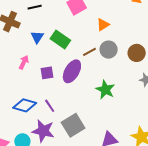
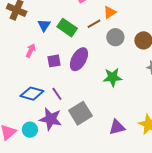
brown line: (90, 52) -> (94, 24), moved
green star: (105, 90) -> (112, 77), turned -30

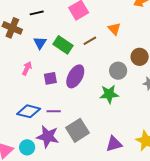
orange triangle: (110, 12) -> (114, 29), moved, turned -40
gray circle: (115, 37) -> (118, 71), moved
purple line: (57, 94) -> (54, 111), turned -56

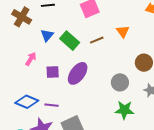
gray circle: (118, 71) -> (120, 82), moved
green star: (109, 94) -> (124, 110), moved

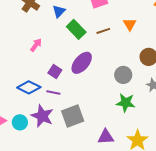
blue triangle: (47, 35) -> (59, 11), moved
purple square: (53, 72) -> (55, 71), moved, turned 32

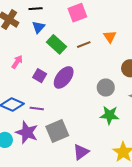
purple square: (55, 71) -> (40, 76), moved
purple triangle: (106, 137) -> (81, 152), moved, turned -30

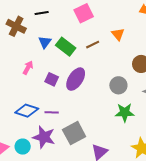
blue triangle: (38, 27) -> (45, 42), moved

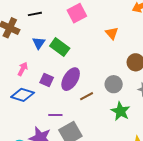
brown line: (93, 45) -> (87, 96), moved
blue diamond: (27, 111) -> (23, 95), moved
purple line: (52, 112) -> (55, 115), moved
green star: (125, 113) -> (120, 111), turned 30

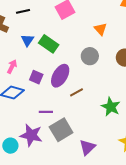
gray circle: (114, 84) -> (90, 56), moved

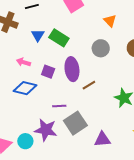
pink arrow: (12, 67) -> (23, 62), turned -96
purple ellipse: (60, 76) -> (72, 69), turned -35
purple triangle: (87, 147) -> (102, 139), turned 42

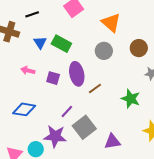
orange triangle: (110, 21) -> (111, 23), size x1.5
blue diamond: (25, 88) -> (24, 109), moved
purple line: (59, 106) -> (67, 112), turned -40

